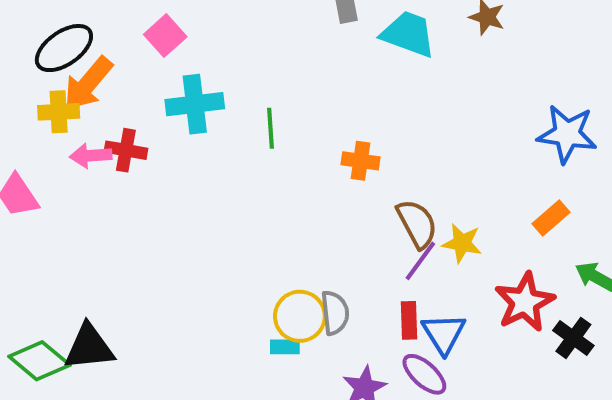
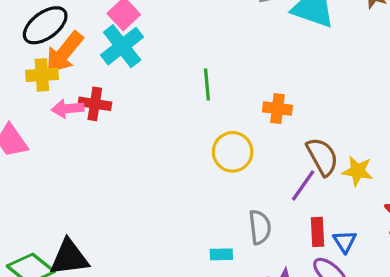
cyan cross: (195, 104) -> (122, 46), moved, turned -30
purple line: (420, 261) -> (303, 185), moved
yellow circle: (300, 316) -> (233, 152), moved
blue triangle: (444, 333) -> (345, 242), size x0.7

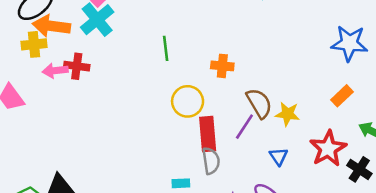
orange arrow: (64, 52) -> (51, 26), turned 60
red rectangle: (318, 232) -> (208, 134), moved, size x1.5
blue triangle: (345, 242) -> (278, 156), moved

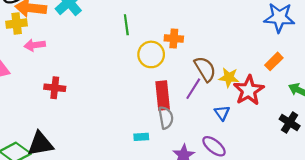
red cross: (77, 66) -> (55, 88), moved
yellow circle: (188, 101) -> (151, 54), moved
red star: (328, 149) -> (249, 90), moved

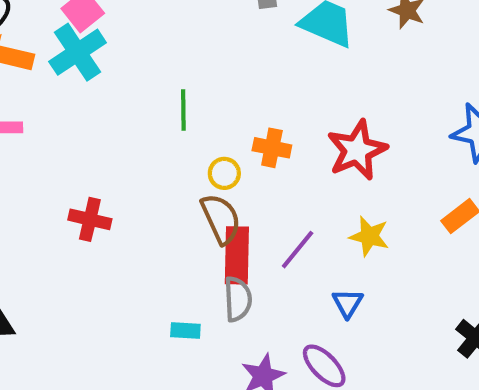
yellow circle: (151, 54) -> (224, 173), size x0.6
brown semicircle: (205, 69) -> (221, 219), moved
red cross: (55, 88) -> (90, 219), moved
red star: (249, 90) -> (357, 150), moved

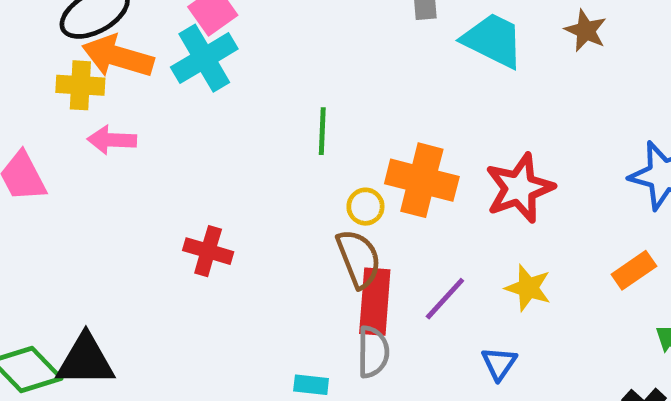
orange cross: (272, 148) -> (422, 180), size x1.6

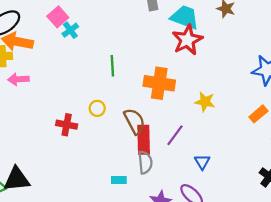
cyan cross: (204, 58) -> (70, 30), moved, size x0.6
red star: (519, 188) -> (187, 40), moved
yellow circle: (365, 207) -> (97, 108), moved
yellow star: (528, 288) -> (205, 102), moved

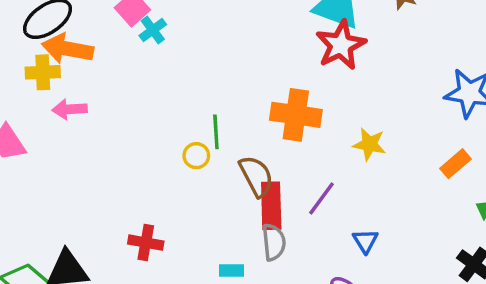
green line: (112, 66) -> (216, 132), moved
red cross: (67, 125) -> (146, 243), moved

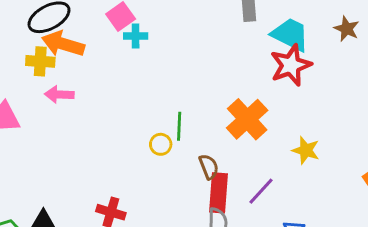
cyan cross: (153, 30) -> (136, 36), turned 30
orange cross: (296, 115) -> (247, 119), turned 33
brown semicircle: (256, 176) -> (209, 167), size x0.7

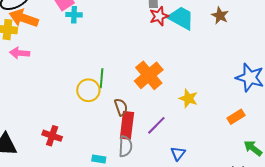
red star: (291, 65) -> (159, 16), moved, size x0.7
yellow circle: (161, 144) -> (88, 90), size x1.5

